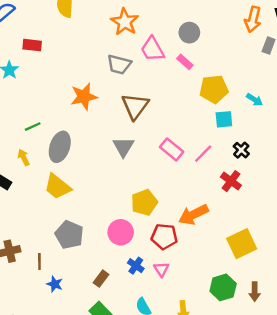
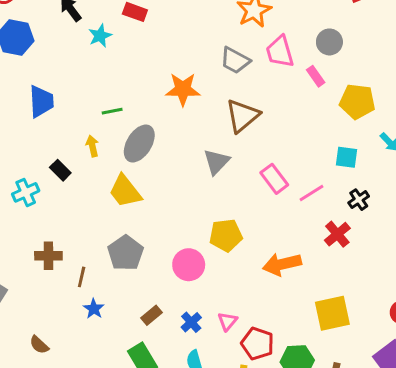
yellow pentagon: (214, 89) -> (357, 102), moved
red pentagon: (164, 237) -> (257, 343), moved
blue cross: (136, 266) -> (191, 322), moved

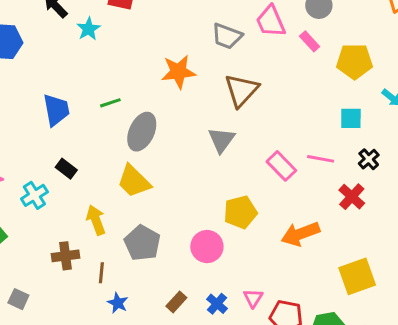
blue trapezoid: (41, 101) -> (56, 110), moved
yellow arrow: (92, 146) -> (96, 220), moved, size x1.4
pink rectangle: (274, 179) -> (281, 166), moved
pink line: (311, 193) -> (321, 159), turned 50

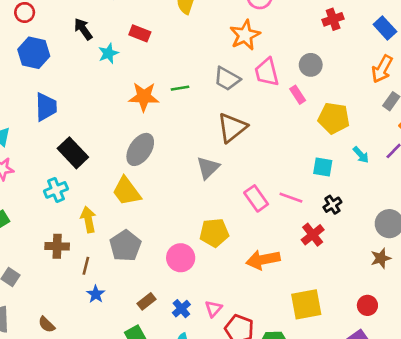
orange star: (178, 72) -> (144, 97), moved
green line: (110, 103) -> (180, 88), moved
blue trapezoid: (56, 110) -> (46, 107), moved
black rectangle: (66, 169) -> (73, 153), moved, size x1.6
cyan cross: (34, 195) -> (56, 190), moved

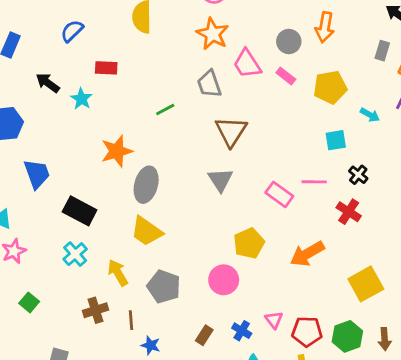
orange arrow: (382, 69) -> (325, 27), moved
gray trapezoid: (227, 79) -> (209, 84), turned 60
orange star: (144, 97) -> (117, 151), moved

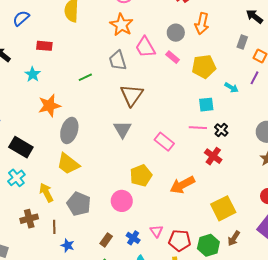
cyan star: (81, 99) -> (33, 74), moved
pink line: (314, 182) -> (198, 128), moved
brown arrow: (385, 339) -> (234, 238), moved, turned 35

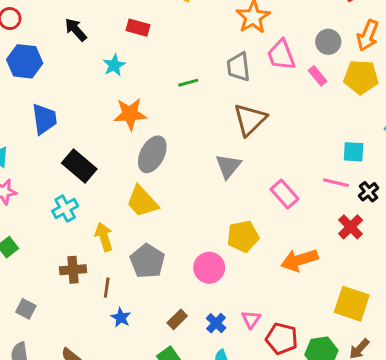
yellow pentagon: (204, 67) -> (361, 77), moved
yellow square: (223, 208) -> (352, 304), turned 35

